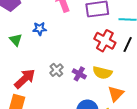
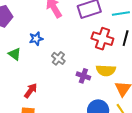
gray cross: (56, 70) -> (58, 58), moved
red arrow: (25, 79) -> (31, 91), size x0.7

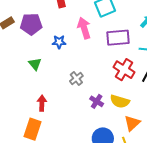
blue star: (36, 39) -> (59, 42), moved
red arrow: (31, 91) -> (42, 103), turned -49

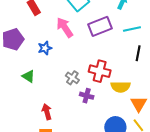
red cross: (124, 70) -> (100, 71), moved
purple cross: (97, 101) -> (87, 96), moved

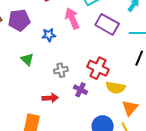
purple rectangle: (100, 26) -> (107, 24), turned 40
gray cross: (72, 78) -> (61, 70), moved, turned 32
red arrow: (47, 112) -> (50, 98), moved, turned 91

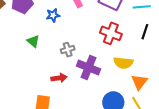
red cross: (98, 68) -> (111, 33), moved
purple cross: (80, 90) -> (89, 68), size x1.6

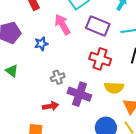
green triangle: (33, 41) -> (12, 71), moved

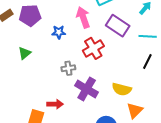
red cross: (100, 59) -> (93, 48), moved, turned 30
green triangle: (12, 71) -> (25, 53), turned 32
red arrow: (50, 106) -> (55, 104), moved

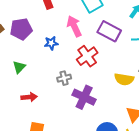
yellow semicircle: (122, 89) -> (124, 79), moved
red arrow: (55, 104) -> (29, 97), moved

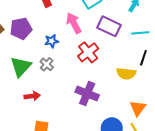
green triangle: (19, 67) -> (21, 67), size x1.6
gray cross: (64, 78) -> (47, 64), moved, turned -32

